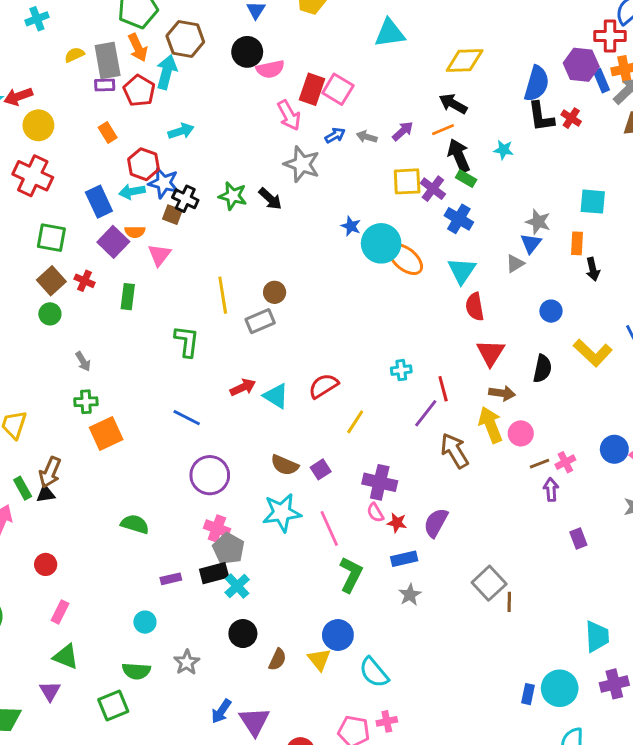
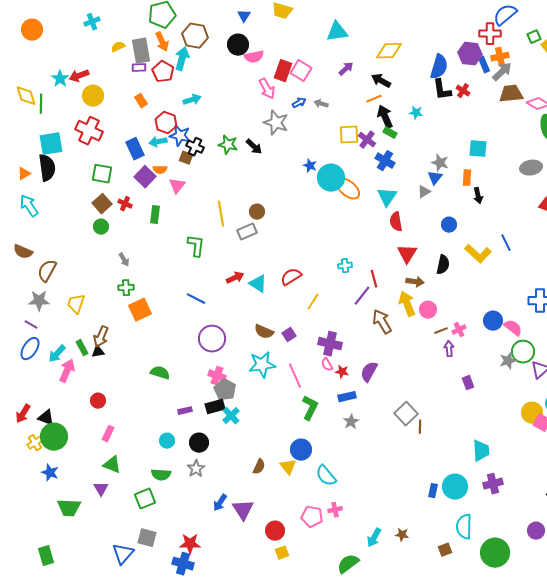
purple arrow: (403, 131) -> (346, 69), moved
black circle: (243, 634) -> (199, 443), moved

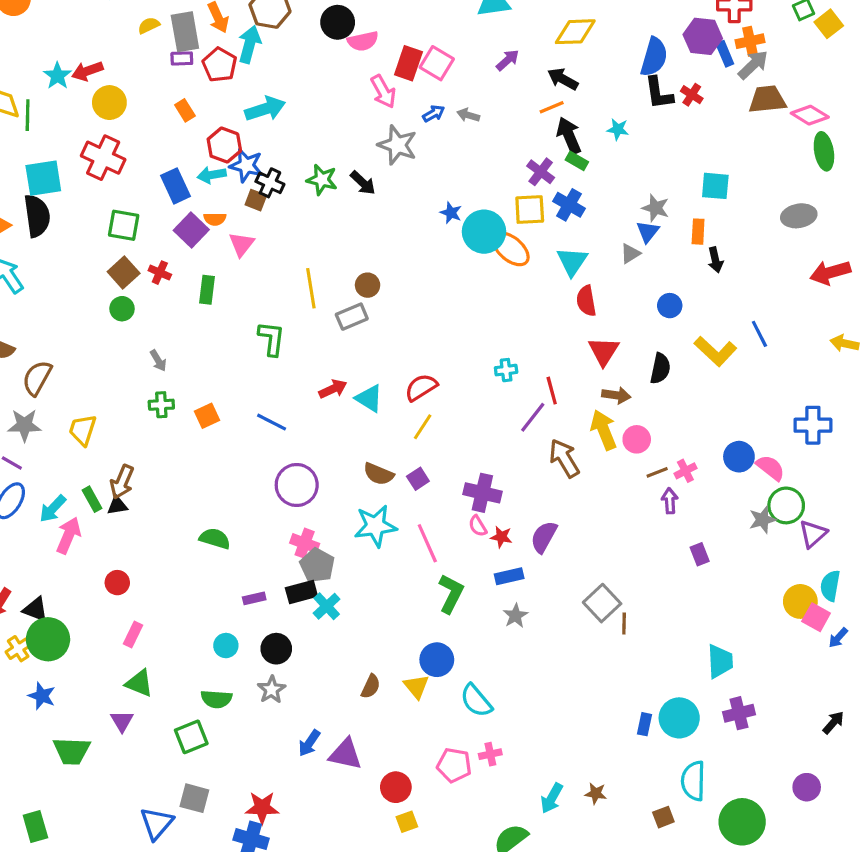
cyan arrow: (192, 100) -> (265, 109), size x1.4
yellow square: (349, 135) -> (530, 210), moved
yellow line: (313, 302) -> (423, 427), moved
orange square: (140, 310) -> (207, 416), moved, size x0.7
purple triangle: (243, 510) -> (345, 754), turned -45

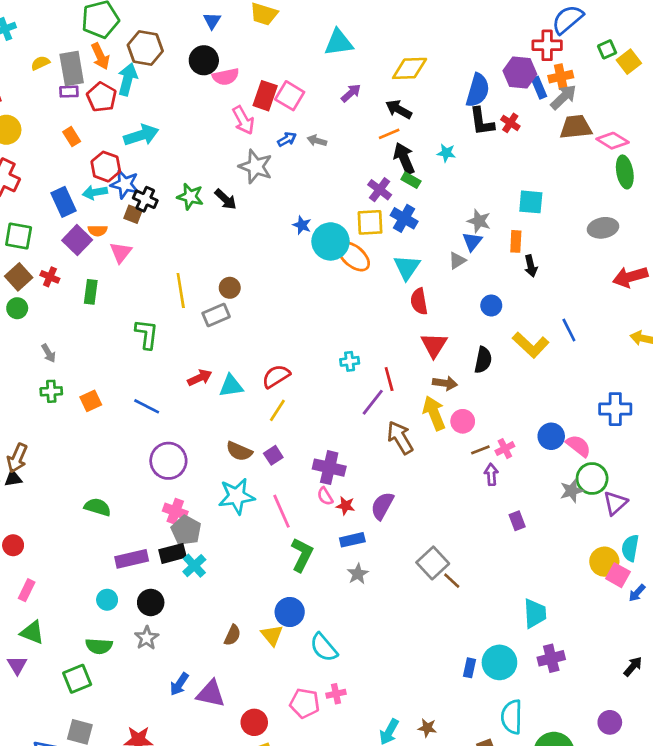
cyan triangle: (369, 398) -> (231, 386), turned -40
purple rectangle: (254, 598) -> (132, 559), size x1.6
brown line: (624, 623) -> (452, 581), turned -48

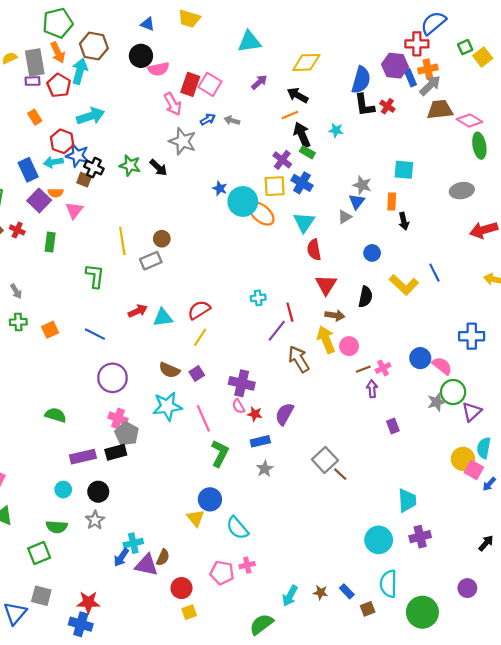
blue triangle: (212, 21) -> (148, 24), turned -40
cyan cross: (194, 566) -> (133, 543), moved, turned 30
brown semicircle: (232, 635) -> (163, 557), moved
blue rectangle: (469, 668) -> (347, 591), moved, turned -56

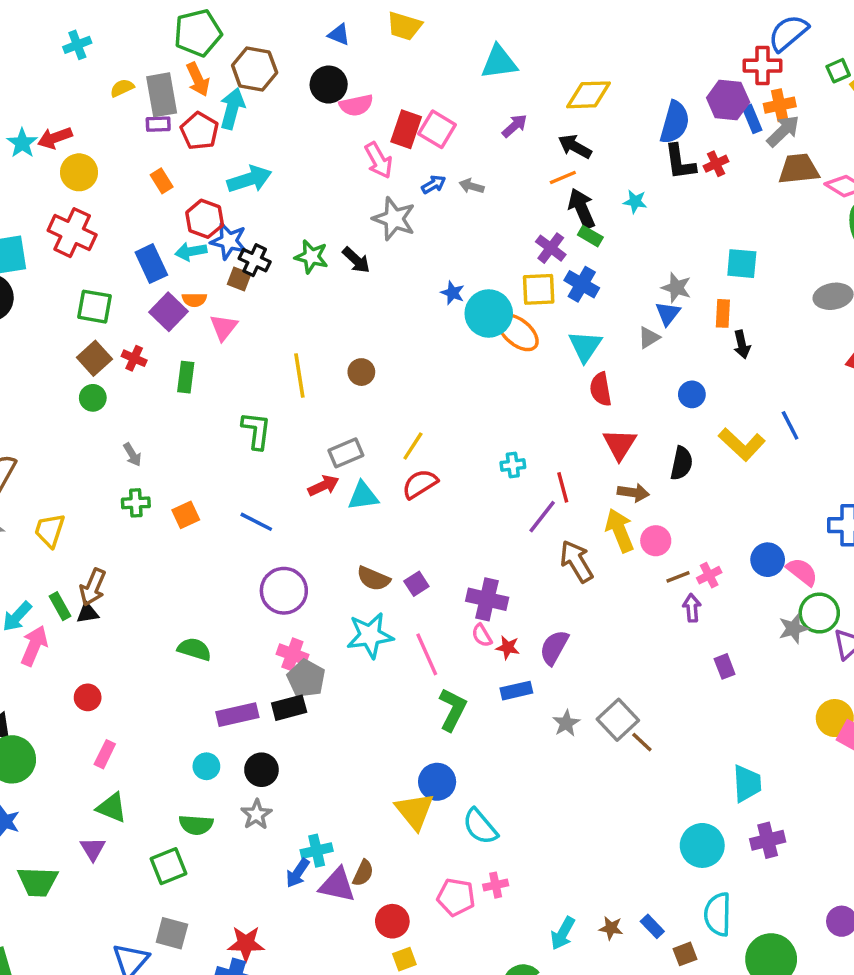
red cross: (387, 106) -> (716, 164), turned 32
gray rectangle: (151, 261) -> (346, 453), moved
yellow line: (200, 337) -> (413, 446), moved
gray star: (265, 469) -> (566, 723), moved
yellow triangle: (196, 518) -> (415, 811), size x1.4

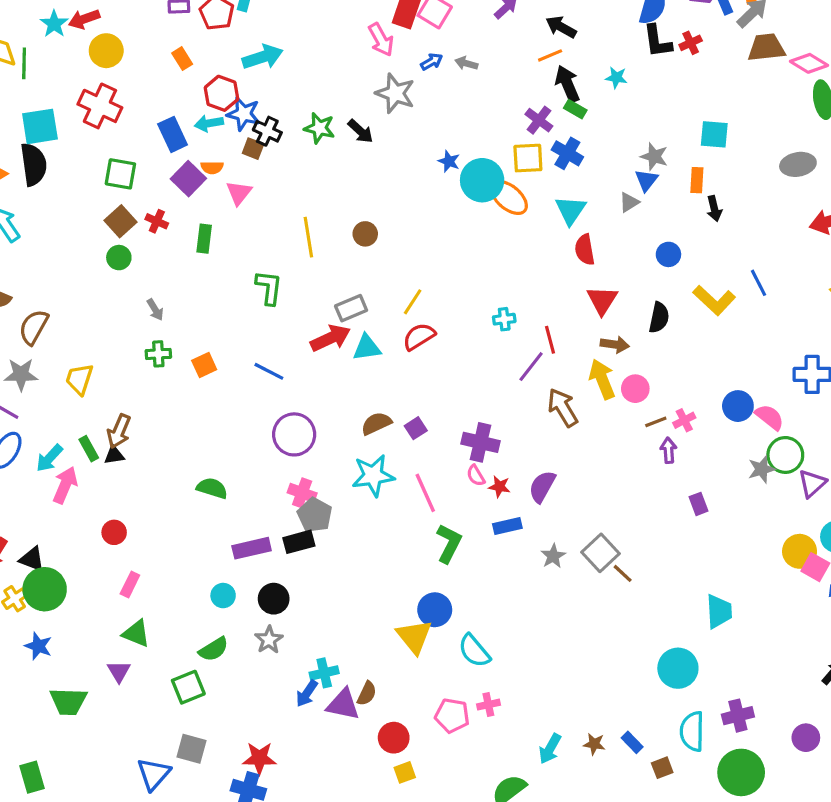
red arrow: (323, 486) -> (330, 338), size x1.4
brown semicircle: (373, 579) -> (376, 423), turned 132
green semicircle: (196, 825) -> (214, 649), turned -36
purple cross: (768, 840) -> (738, 716), moved

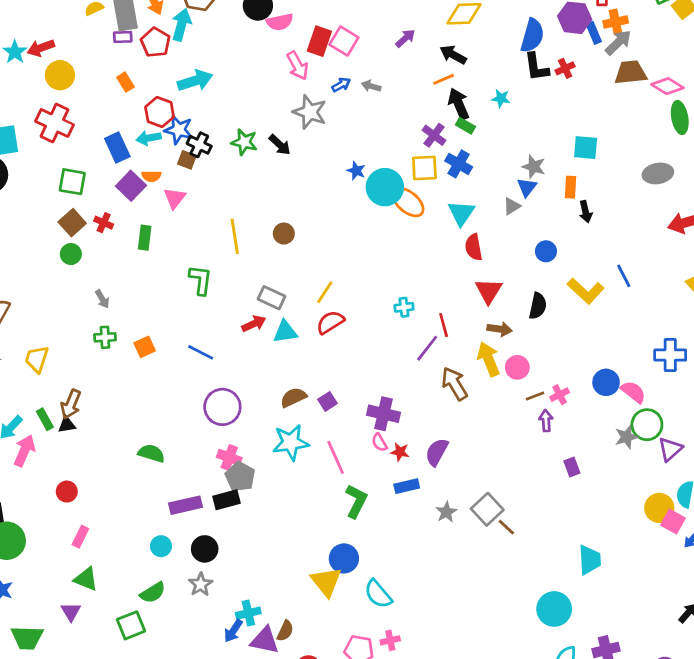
gray rectangle: (351, 308) -> (272, 298), turned 48
red arrow: (330, 338) -> (254, 324), size x0.7

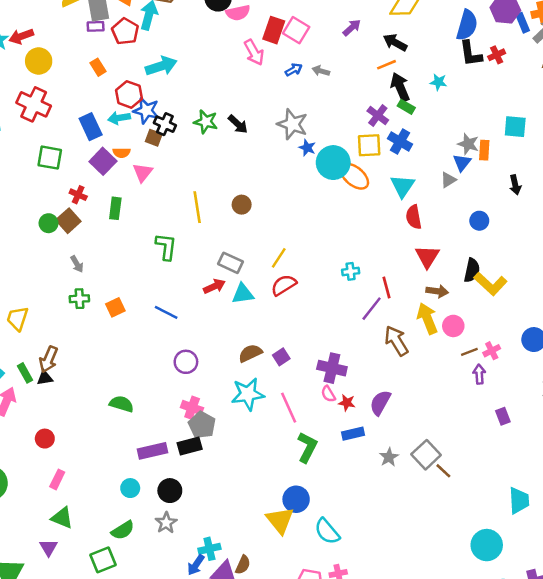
gray star: (310, 112) -> (292, 124), moved
orange rectangle: (571, 187) -> (484, 150), moved
brown square: (72, 223) -> (68, 221), moved
yellow L-shape: (586, 291) -> (490, 284), moved
purple circle: (222, 407) -> (186, 362), size x0.7

